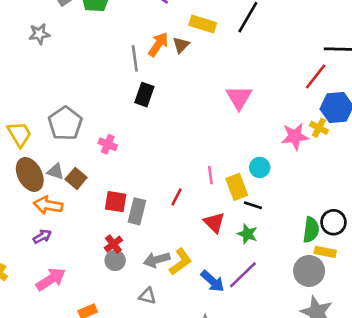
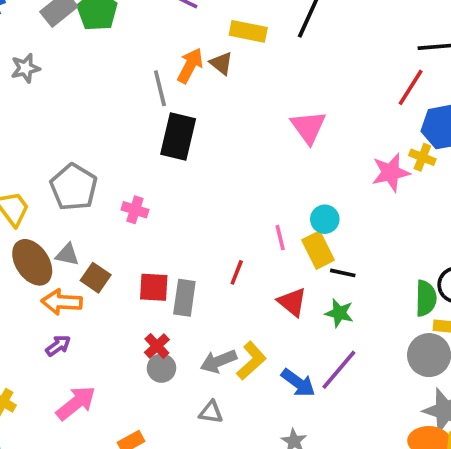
brown triangle: (181, 45) -> (221, 63), turned -30
black rectangle: (144, 95) -> (178, 136), size x1.4
cyan circle: (260, 167) -> (325, 219), moved
brown square: (76, 178) -> (96, 278), moved

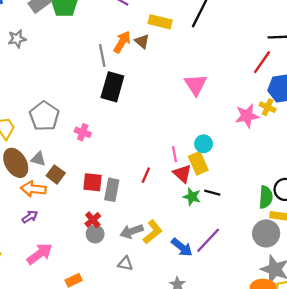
black line: (343, 273) -> (212, 193), moved
red triangle: (292, 302) -> (182, 174), moved
green star: (339, 313) -> (192, 197), moved

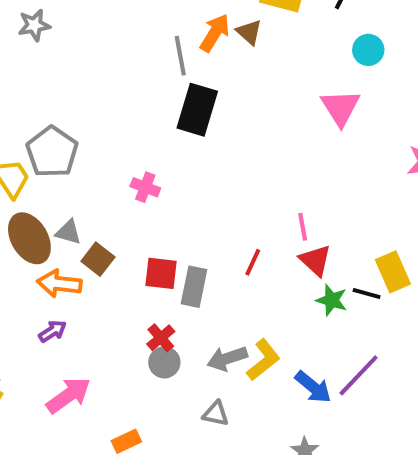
gray pentagon: (44, 116) -> (52, 152), moved
cyan circle: (204, 144) -> (368, 50), moved
yellow rectangle: (198, 163) -> (393, 272), moved

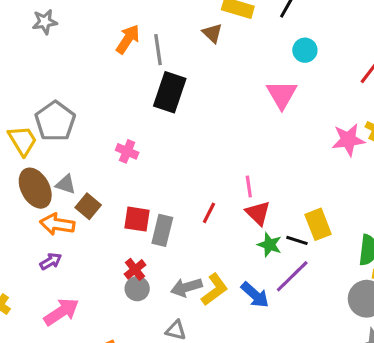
orange arrow: (215, 33) -> (128, 39), moved
purple line: (359, 375) -> (292, 276), moved
blue arrow: (313, 387) -> (255, 295), moved

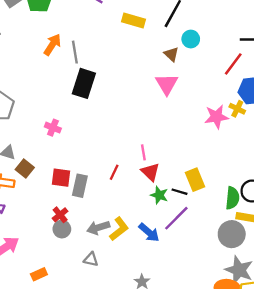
brown triangle: (212, 33) -> (171, 54), moved
cyan circle: (305, 50) -> (191, 39), moved

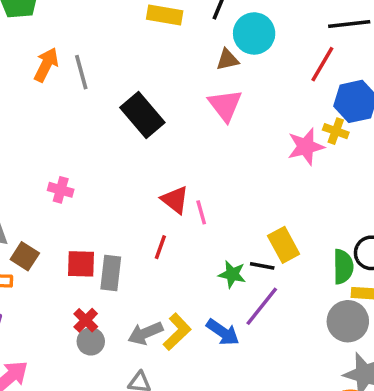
cyan circle: (191, 39) -> (254, 33), size x1.5
brown triangle: (171, 54) -> (227, 60), turned -49
black rectangle: (84, 83) -> (142, 115), moved, turned -52
red triangle: (150, 172) -> (175, 200), moved

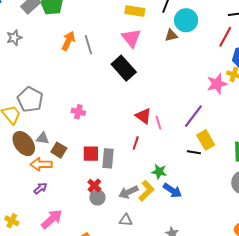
pink triangle: (225, 105) -> (131, 38), moved
green star: (232, 274) -> (159, 172), moved
purple line: (262, 306) -> (193, 116), moved

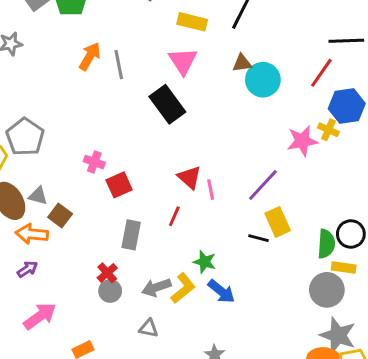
cyan circle: (186, 20) -> (263, 80), moved
red square: (91, 154) -> (119, 185), moved, turned -30

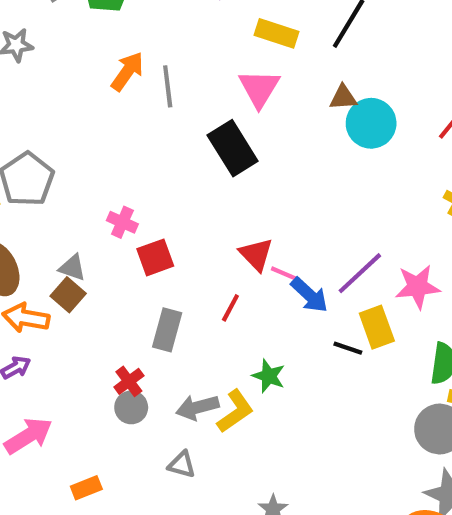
pink star: (302, 141) -> (418, 287), moved
pink line: (211, 190) -> (285, 274), turned -60
gray triangle: (38, 196) -> (72, 268), moved
blue arrow: (221, 291) -> (309, 295), moved

